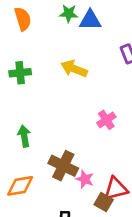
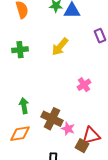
yellow arrow: (74, 69) -> (60, 47), turned -72
green arrow: (24, 136) -> (24, 106), moved

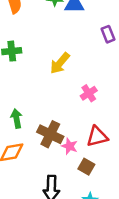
yellow arrow: (60, 47) -> (60, 63), moved
red triangle: (91, 136) -> (97, 137), moved

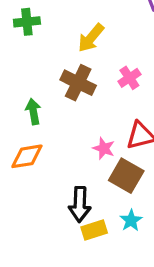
brown cross: (50, 134) -> (78, 83), moved
brown square: (86, 167) -> (126, 176), size x1.5

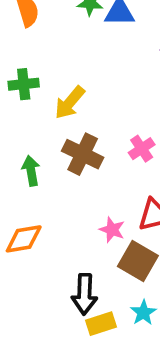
yellow arrow: (91, 38) -> (70, 103), moved
green arrow: (33, 112) -> (31, 171), moved

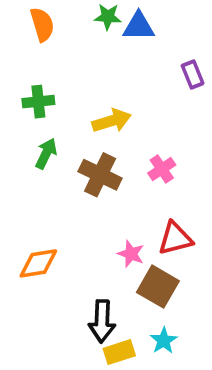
yellow arrow: (70, 103) -> (112, 121), moved, turned -147
green arrow: (31, 171) -> (46, 154), moved, turned 36

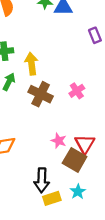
yellow arrow: (112, 121) -> (31, 64), moved, turned -80
red triangle: (175, 238) -> (85, 144), moved, turned -45

